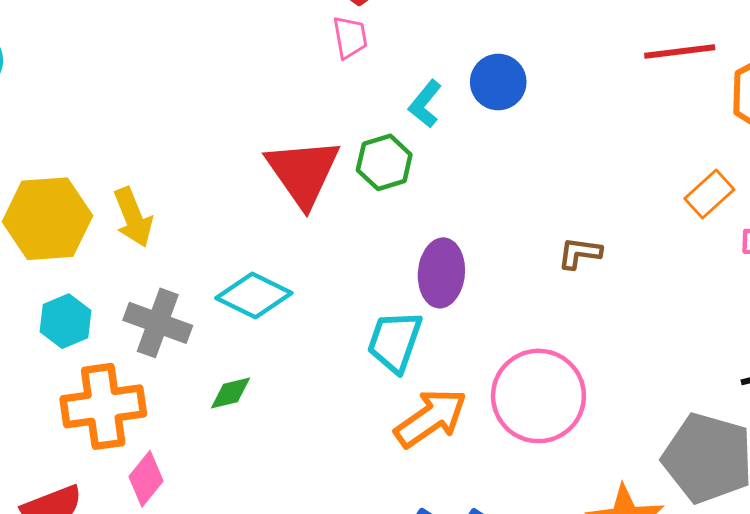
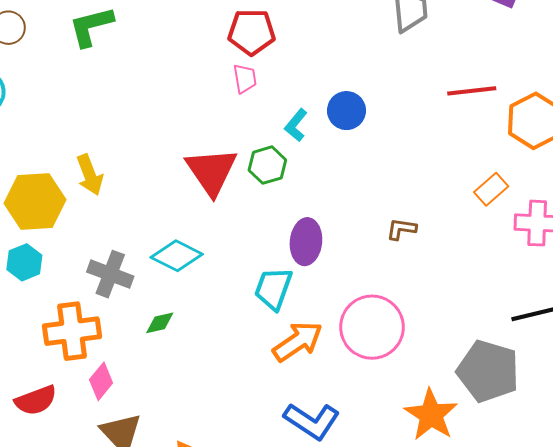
yellow arrow: (133, 217) -> (90, 175), moved
cyan hexagon: (66, 321) -> (24, 262), moved

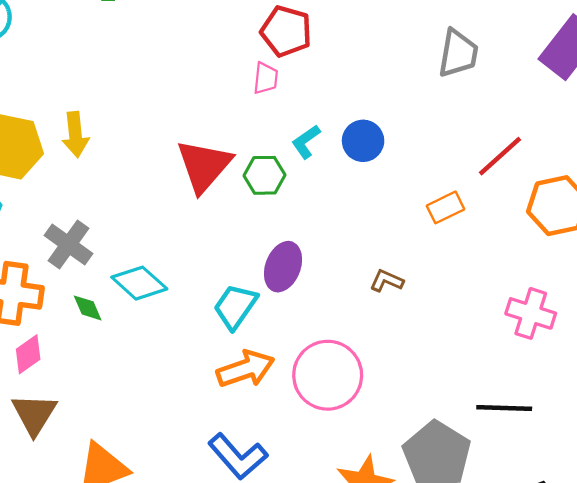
red line: (472, 91) -> (500, 156), turned -51
orange rectangle: (491, 189) -> (446, 207), moved
cyan diamond: (177, 256) -> (139, 283), moved
green diamond: (160, 323) -> (88, 308), moved, turned 64

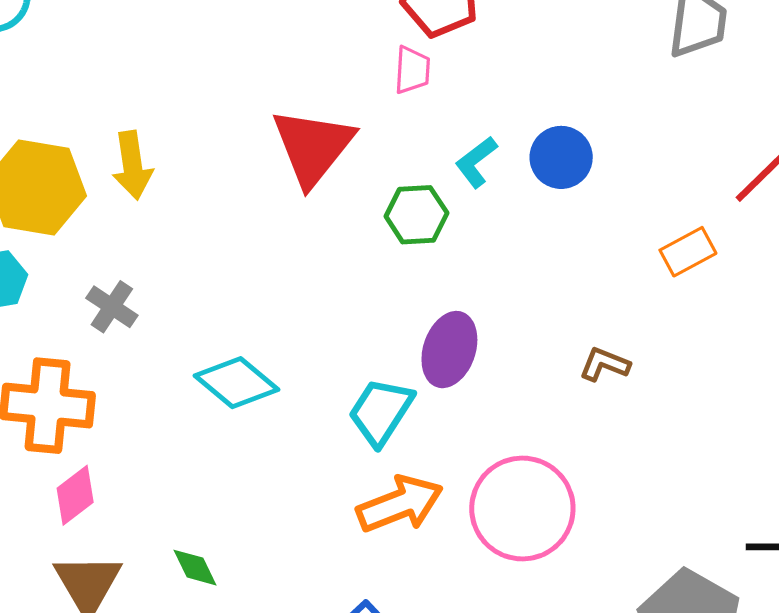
red triangle: (204, 166) -> (313, 147), moved
gray cross: (68, 244) -> (112, 307), moved, size x0.7
green diamond: (88, 308) -> (195, 568), moved

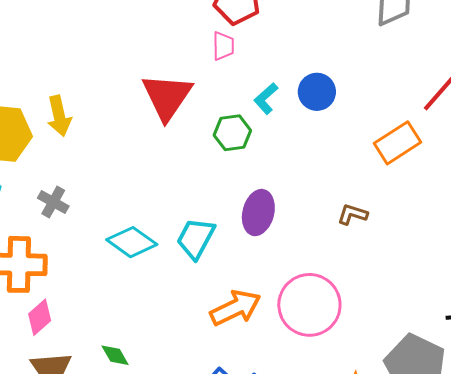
orange rectangle: (688, 252) -> (398, 143), size x1.4
cyan trapezoid: (381, 412) -> (196, 238), moved

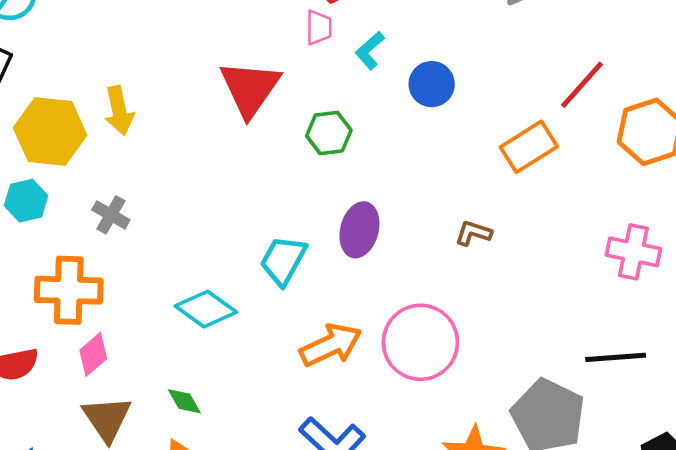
cyan L-shape: (266, 98) -> (370, 50), moved
cyan diamond: (132, 242) -> (206, 309), moved

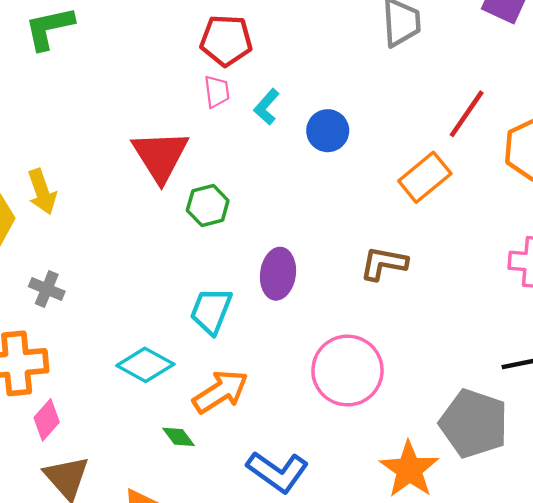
green hexagon: (329, 133) -> (208, 205), moved
brown L-shape: (473, 233) -> (384, 263), size x1.4
orange arrow: (331, 345) -> (220, 392), moved
green diamond: (184, 401) -> (179, 437), moved

